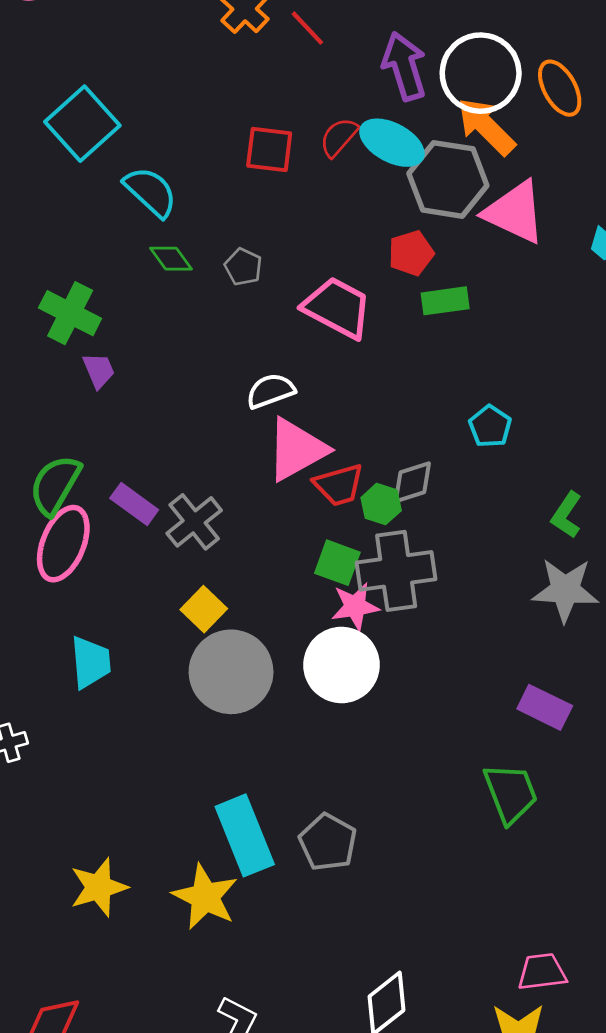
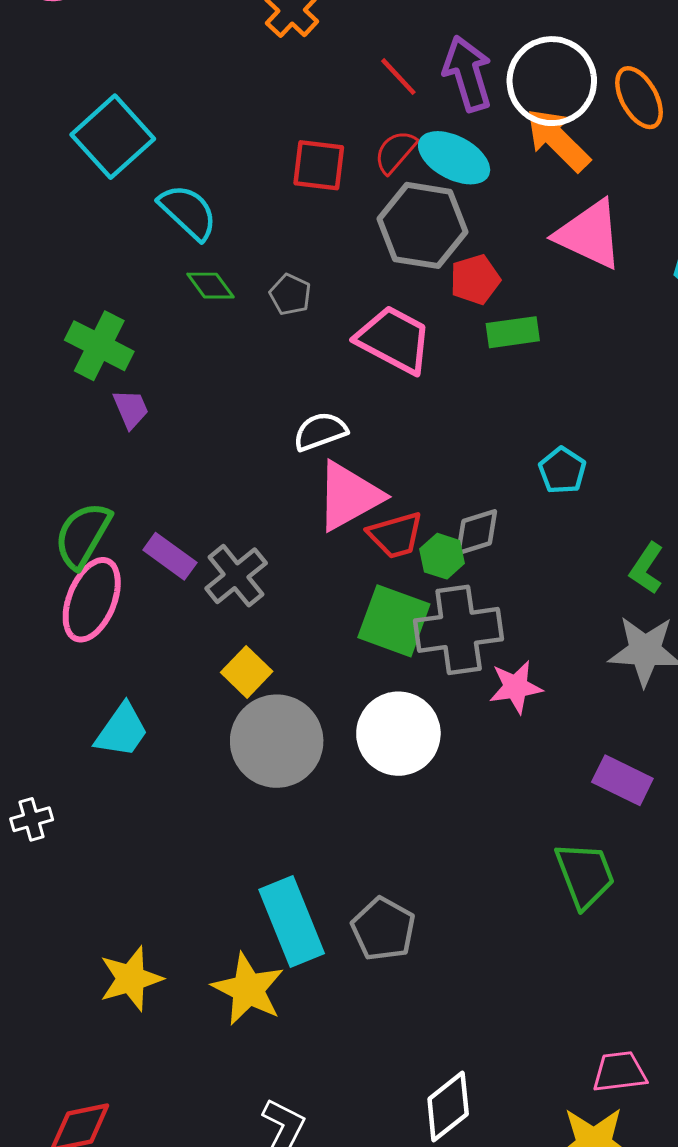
red line: (307, 28) -> (398, 77), moved
gray hexagon: (448, 179) -> (422, 225), moved
green square: (337, 563) -> (394, 621), size x1.4
pink star: (355, 606) -> (516, 687), moved
cyan trapezoid: (91, 662) -> (122, 731), turned 40

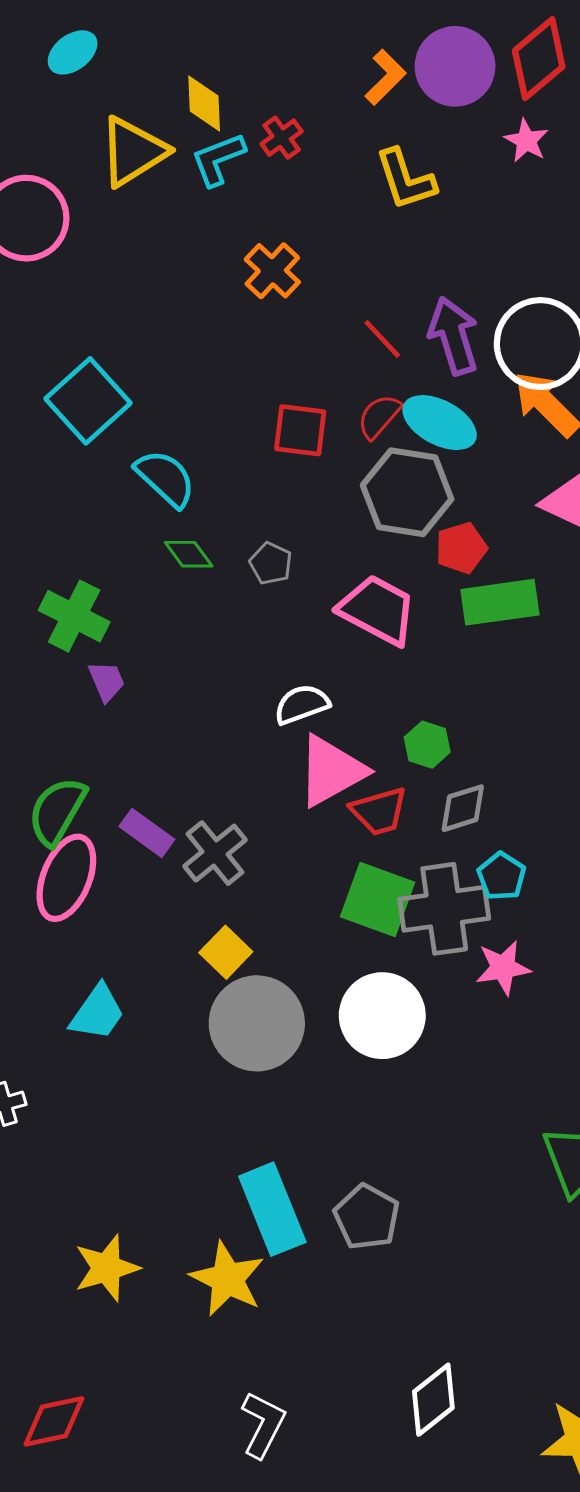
green rectangle: (513, 332) -> (500, 602), size x1.4
cyan pentagon: (562, 470) -> (501, 876), moved
green hexagon: (442, 556) -> (427, 745), moved

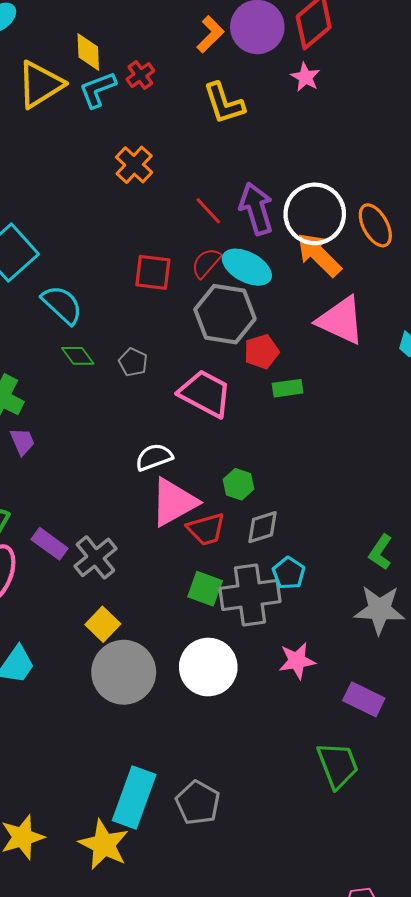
green rectangle: (500, 602) -> (288, 388), size x0.6
green square: (378, 899) -> (205, 589), size x0.7
pink star: (503, 968) -> (297, 661), moved
cyan rectangle: (272, 1209) -> (134, 798), turned 42

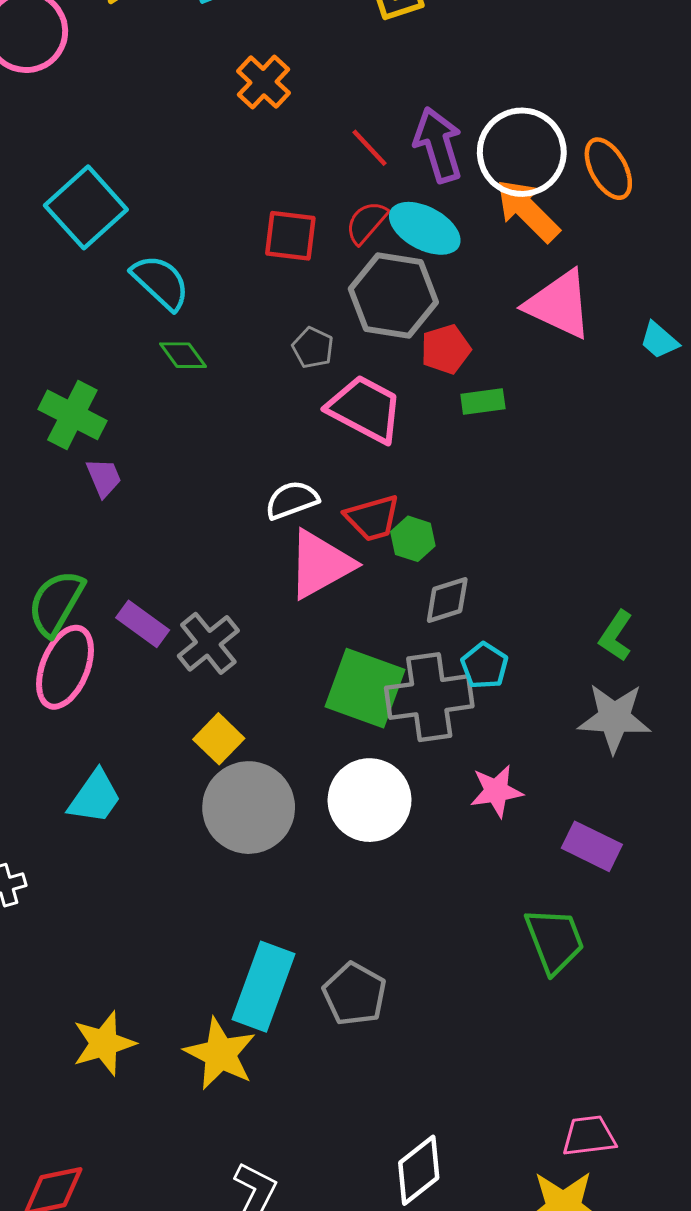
gray pentagon: (133, 362) -> (313, 348), moved
red trapezoid: (206, 529) -> (373, 518), moved
green square: (205, 589) -> (365, 688), size x1.6

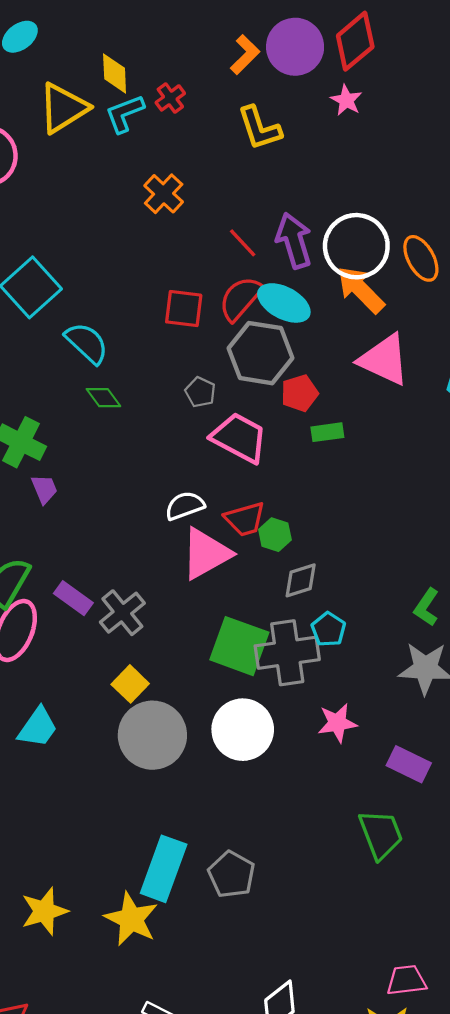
red semicircle: (367, 222) -> (240, 299), size x1.4

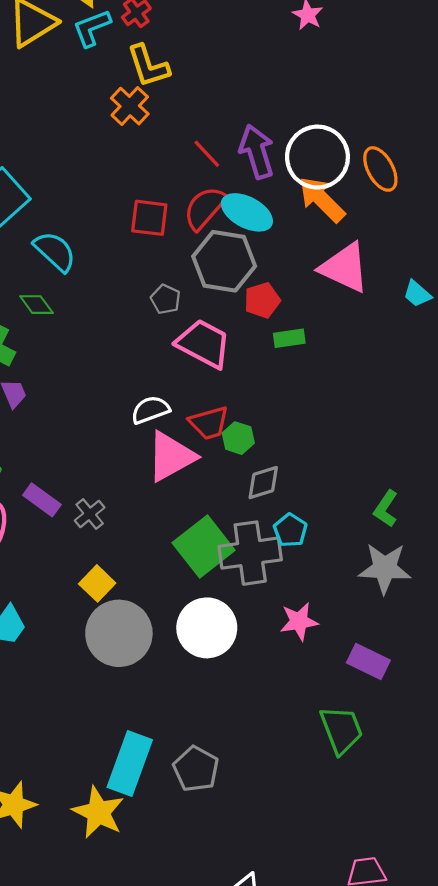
yellow L-shape: (259, 128) -> (148, 66), moved
green diamond: (103, 398) -> (36, 305), moved
gray cross: (122, 613) -> (90, 514), size x0.7
green square: (239, 646) -> (204, 547), turned 32

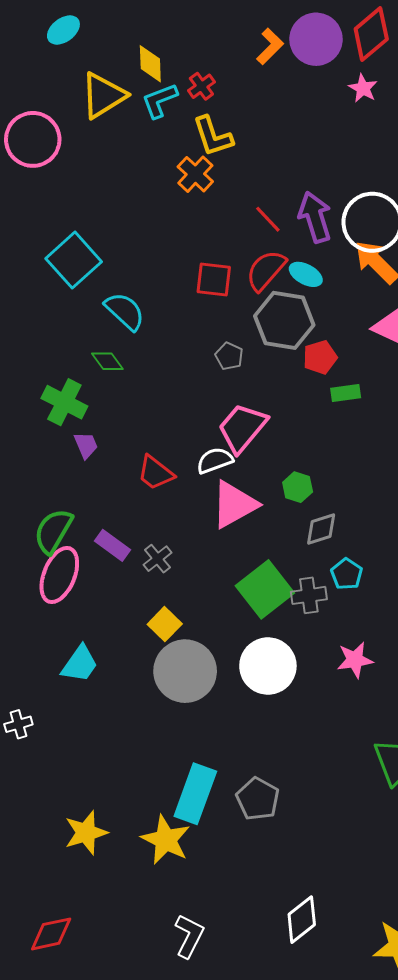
cyan ellipse: (247, 212) -> (306, 274), size x0.7
pink trapezoid: (204, 344) -> (242, 428), moved, turned -78
red trapezoid: (209, 423) -> (155, 473), moved, turned 54
gray cross: (250, 553) -> (309, 595), size x0.6

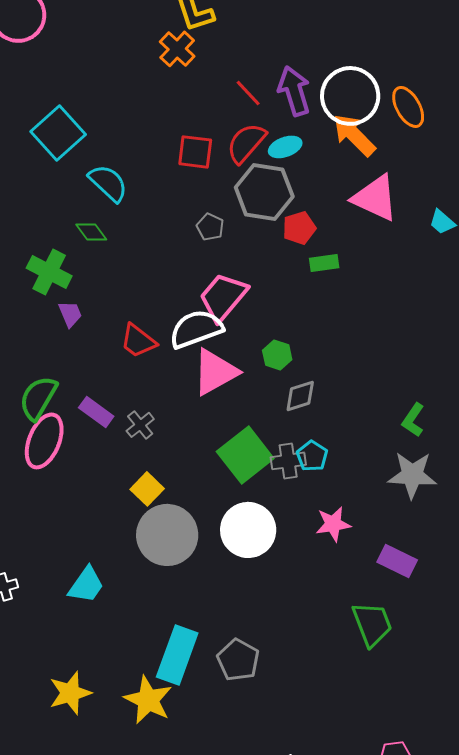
cyan ellipse: (306, 274) -> (285, 147), turned -48
white semicircle: (215, 460) -> (196, 329), size x1.5
cyan pentagon: (347, 574) -> (312, 456), moved
cyan trapezoid: (80, 664) -> (86, 585), moved

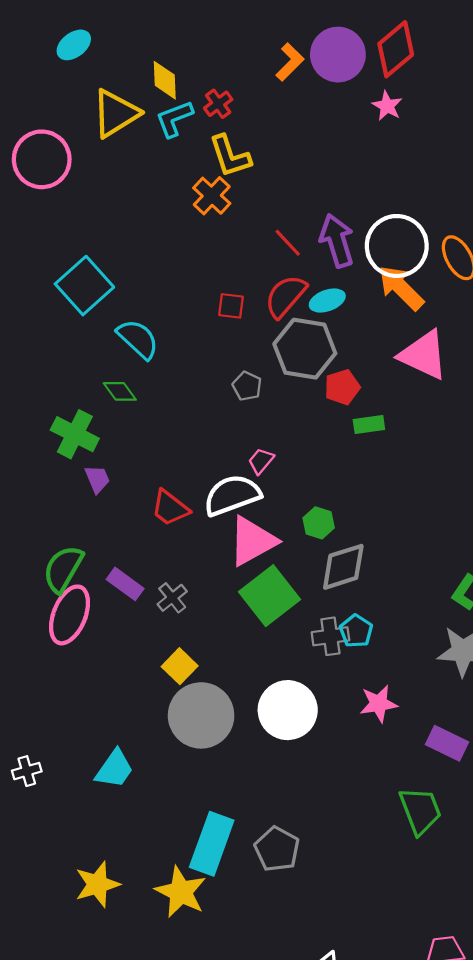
red square: (195, 152) -> (231, 306), size x0.7
pink trapezoid: (223, 297) -> (261, 461), size x0.5
gray diamond: (300, 396) -> (343, 567), size x1.4
green square: (245, 455) -> (269, 596), moved

